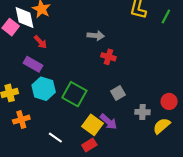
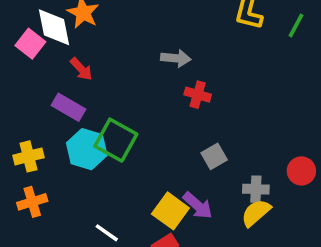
green square: (74, 94) -> (116, 140), moved
orange cross: (21, 120) -> (32, 202), moved
yellow semicircle: (162, 126) -> (256, 213), moved

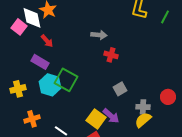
orange cross: (32, 202) -> (32, 119), moved

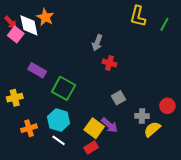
gray arrow: (99, 35) -> (97, 43), turned 105
red arrow: (47, 41) -> (11, 22), moved
cyan hexagon: (50, 85) -> (59, 120), moved
yellow semicircle: (143, 120) -> (152, 129), moved

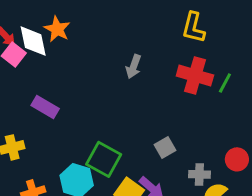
green line: (164, 24) -> (225, 83), moved
red cross: (109, 63) -> (195, 76), moved, size x1.6
green square: (64, 88) -> (104, 159), moved

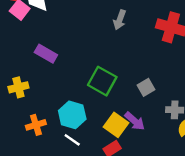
green square: (104, 159) -> (102, 81), moved

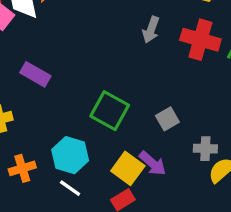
gray arrow: (120, 20) -> (151, 30), moved

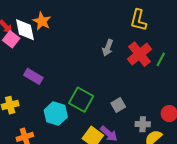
red cross: (200, 40) -> (140, 54), turned 35
cyan hexagon: (70, 155) -> (56, 114), moved

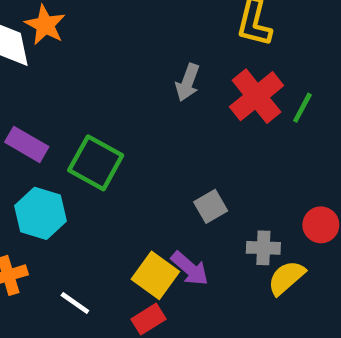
green square: (81, 100) -> (96, 163), moved
cyan hexagon: (56, 114) -> (41, 213), moved

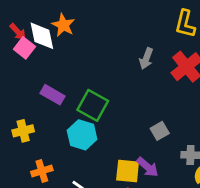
cyan hexagon: (41, 213) -> (82, 135), moved
yellow square: (155, 275) -> (128, 171), turned -30

